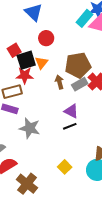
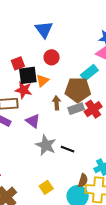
cyan rectangle: (84, 18) -> (89, 73), moved
purple triangle: (71, 111) -> (33, 121), moved
black line: (70, 126) -> (68, 149), moved, turned 32
gray star: (30, 128) -> (46, 145), moved

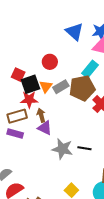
blue triangle: (44, 30) -> (74, 32), moved
red square: (18, 63) -> (18, 75), turned -32
brown arrow: (57, 103) -> (41, 115), moved
gray rectangle: (76, 109) -> (61, 87), moved

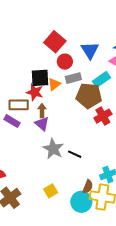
blue triangle: (74, 32) -> (90, 50), moved
red square: (18, 75) -> (55, 42), moved, size x1.5
gray rectangle: (61, 87) -> (73, 78), moved

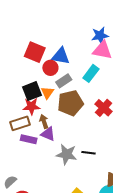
blue triangle: (90, 50) -> (61, 56), moved, turned -30
brown pentagon: (89, 96) -> (70, 103), moved
purple rectangle: (12, 121) -> (29, 139), moved

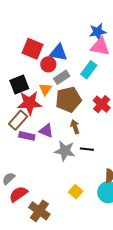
black square: (32, 91) -> (19, 84), moved
red star: (31, 106) -> (29, 103), size x1.4
brown arrow: (44, 122) -> (75, 127), moved
brown rectangle: (20, 123) -> (18, 120), turned -30

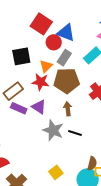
gray rectangle: (62, 77) -> (64, 58), turned -35
red star: (29, 103) -> (41, 82), moved, size x0.7

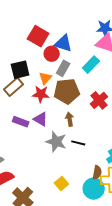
brown rectangle: (13, 91) -> (14, 87), moved

